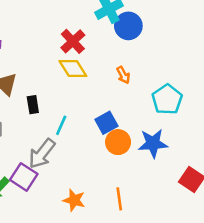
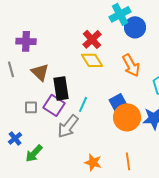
orange arrow: (123, 75) -> (131, 65), size x1.6
black rectangle: (33, 105) -> (61, 88), size x1.6
orange circle: (118, 142) -> (127, 117), size x1.4
purple square: (24, 177) -> (54, 105), moved

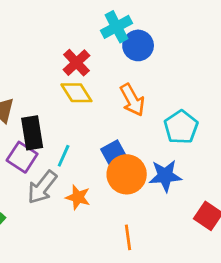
orange star: (93, 162) -> (78, 197), moved

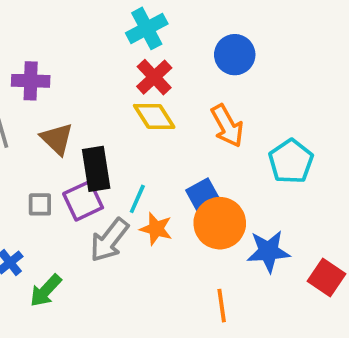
cyan cross: (117, 27) -> (147, 28), moved
purple square: (22, 157) -> (83, 201), turned 32
blue star: (165, 176) -> (268, 251), moved
orange star: (78, 197) -> (156, 229), moved

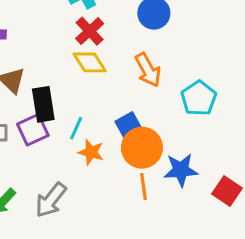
gray arrow: (109, 240) -> (51, 200), moved
orange line: (222, 306) -> (143, 186), moved

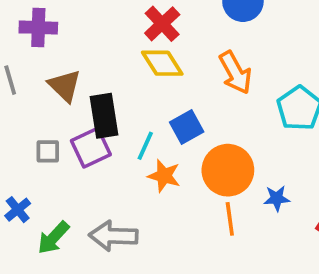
blue square: (128, 125) -> (187, 127), moved
blue star: (181, 170) -> (277, 198), size x0.6
gray arrow: (51, 200) -> (113, 236), turned 54

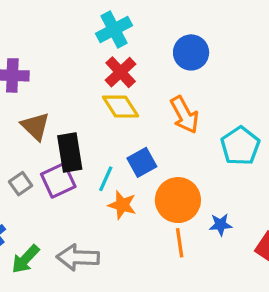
gray square: (48, 151) -> (21, 184), turned -35

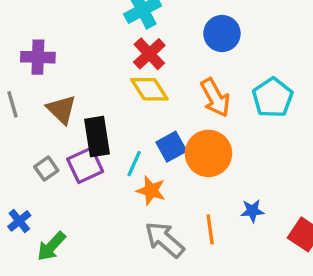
cyan pentagon: (240, 146) -> (273, 98), moved
orange circle: (178, 200) -> (208, 153), moved
gray arrow: (78, 257) -> (165, 240), moved, turned 39

